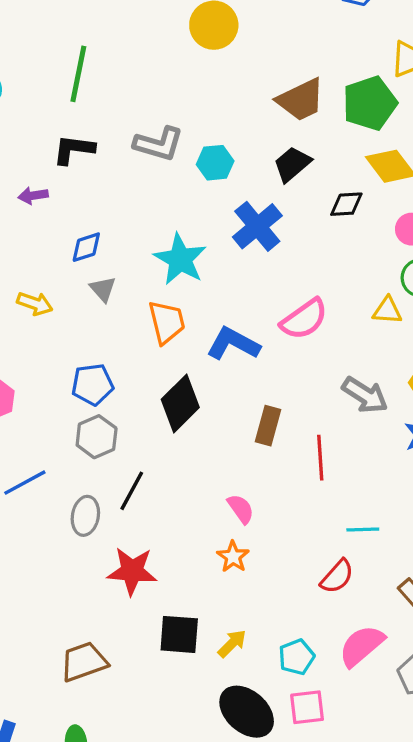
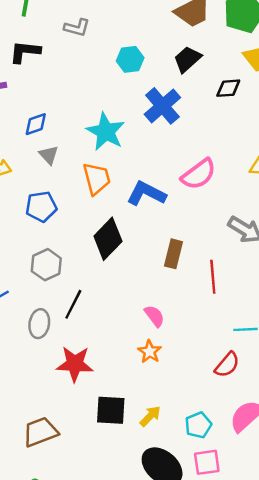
gray L-shape: (159, 144) -> (77, 28), moved, size x0.7
blue pentagon: (93, 384) -> (41, 207), moved

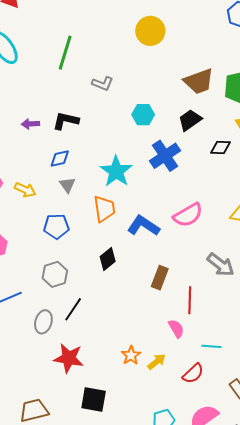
black L-shape: (25, 52) -> (66, 121), moved
black diamond: (108, 239) -> (108, 259), size x0.7
pink semicircle: (154, 316) -> (176, 329), moved
yellow arrow: (150, 416) -> (157, 362), moved

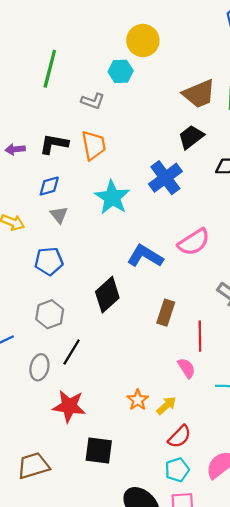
cyan hexagon: (143, 115) -> (121, 71), moved
orange trapezoid: (104, 209) -> (94, 145), moved
black diamond: (108, 259) -> (107, 295), size x1.4
red semicircle: (193, 373) -> (180, 437), moved

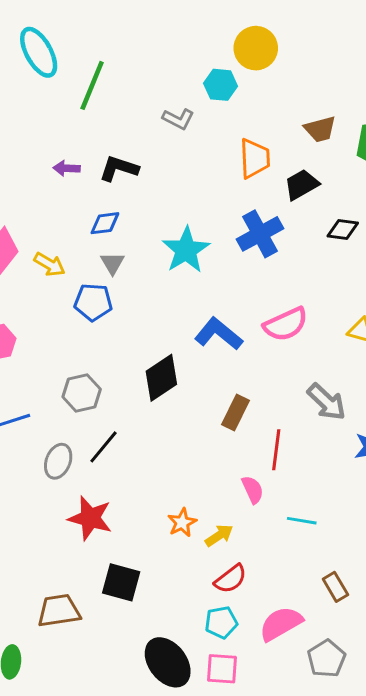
green line: (50, 69) -> (92, 85), moved
brown trapezoid: (199, 94) -> (320, 129), size x0.7
orange trapezoid: (94, 145) -> (255, 158), moved
blue pentagon: (49, 261) -> (93, 302), moved
brown trapezoid: (33, 466) -> (59, 611), moved

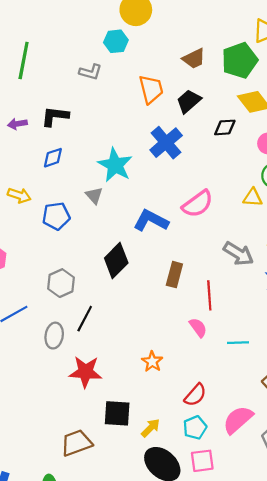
gray triangle: (112, 263) -> (94, 196), moved
yellow arrow: (219, 535) -> (150, 428), moved

